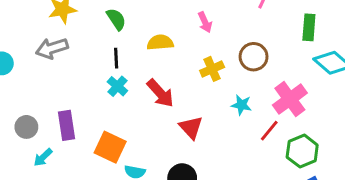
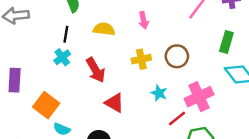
red triangle: (191, 127) -> (115, 103), turned -30

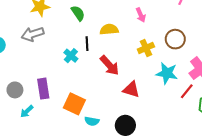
black line: (66, 34) -> (87, 44), moved
cyan cross: (62, 57) -> (71, 56), moved
cyan star: (159, 93) -> (167, 73), size x1.5

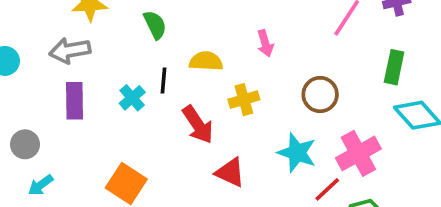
yellow cross: (146, 48) -> (244, 100), moved
purple rectangle: (43, 89) -> (74, 101), moved

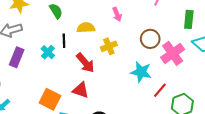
purple rectangle: (74, 101) -> (17, 57), turned 30
pink cross: (358, 153) -> (173, 53), moved
red triangle: (230, 172) -> (81, 90), moved

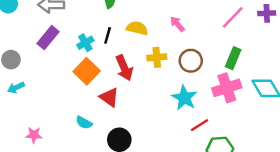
pink arrow: (117, 14) -> (177, 24), turned 144
green rectangle: (189, 19) -> (233, 58), moved
brown circle: (150, 39) -> (191, 61), moved
orange square: (50, 99) -> (87, 71), moved

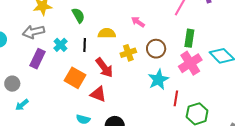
cyan cross: (85, 43) -> (60, 45), moved
cyan star: (184, 98) -> (158, 80), turned 30
red line: (199, 125) -> (176, 98), turned -35

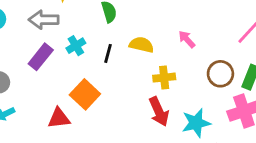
brown circle: (156, 49) -> (220, 74), moved
red arrow: (104, 68) -> (159, 112), moved
red triangle: (98, 94) -> (59, 118), moved, turned -42

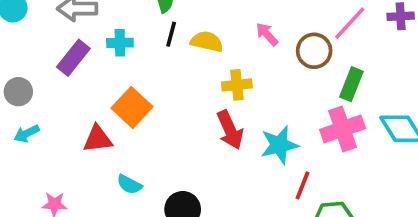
cyan cross: (76, 46) -> (120, 43), turned 30
black line: (108, 53) -> (171, 34), moved
brown circle: (220, 74) -> (314, 51), moved

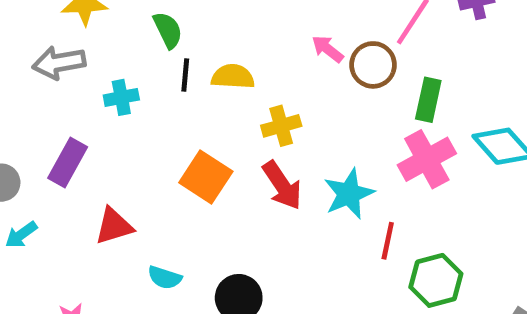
pink arrow: (267, 34) -> (328, 49), moved
purple rectangle: (73, 58) -> (68, 163), moved
orange square: (132, 107) -> (206, 177), moved

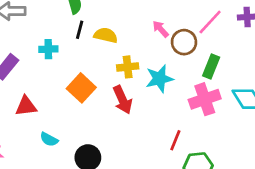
cyan cross: (121, 97) -> (48, 49), moved
cyan star: (349, 194) -> (159, 79), moved

